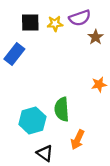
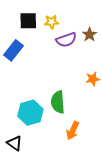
purple semicircle: (80, 18) -> (66, 40), moved
black triangle: (45, 153) -> (15, 143), moved

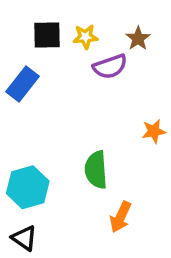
brown star: (89, 35) -> (138, 38), moved
cyan hexagon: (30, 113) -> (28, 187), moved

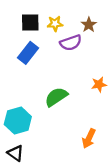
blue rectangle: (22, 84) -> (28, 53), moved
green semicircle: (96, 170) -> (56, 97), moved, turned 60
orange arrow: (121, 217) -> (89, 139), moved

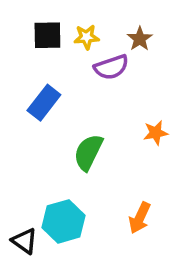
blue rectangle: (28, 53) -> (44, 103), moved
green semicircle: (56, 97) -> (88, 152), turned -30
cyan hexagon: (18, 121) -> (63, 221), moved

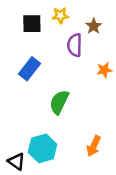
yellow star: (86, 37) -> (60, 15), moved
purple semicircle: (111, 67) -> (75, 45), turned 110
orange star: (156, 133) -> (104, 70), moved

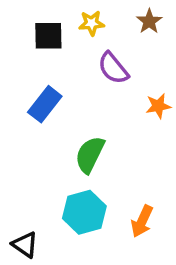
brown star: (94, 26) -> (149, 21), moved
purple semicircle: (75, 45) -> (113, 68), turned -40
cyan hexagon: (43, 148) -> (84, 212), moved

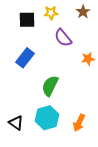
black triangle: (25, 245) -> (16, 123), moved

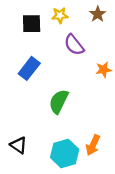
cyan hexagon: (47, 118) -> (65, 153), moved

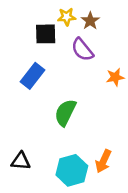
brown star: (98, 14) -> (90, 21), moved
black square: (32, 24) -> (46, 34), moved
black triangle: (19, 145) -> (21, 161), turned -30

